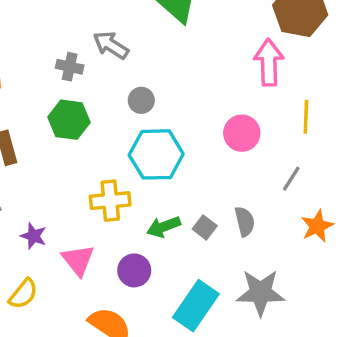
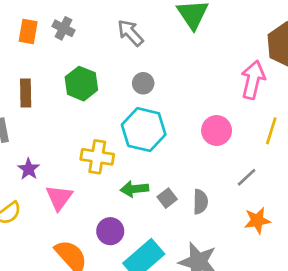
gray cross: (70, 67) -> (64, 28), moved
purple circle: (134, 270) -> (110, 231), moved

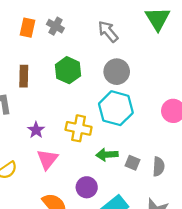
gray circle: (143, 83) -> (117, 72), size x1.5
purple star: (29, 169) -> (36, 130), moved
gray square: (167, 198) -> (132, 163), turned -32

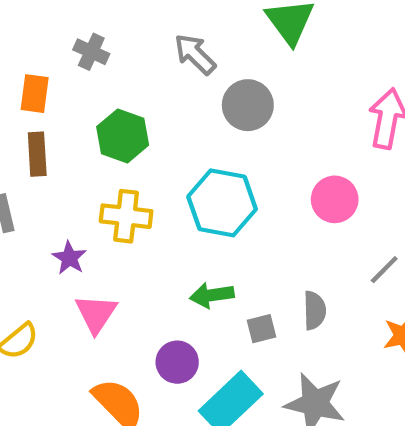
orange rectangle: (27, 28) -> (35, 94), moved
gray circle: (117, 72) -> (248, 105), moved
yellow cross: (79, 128) -> (126, 216), moved
gray square: (132, 163) -> (261, 329), moved, turned -32

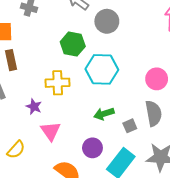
green hexagon: (123, 136) -> (73, 44), moved
pink circle: (335, 199) -> (157, 79), moved
gray semicircle: (315, 310) -> (154, 113), size x1.4

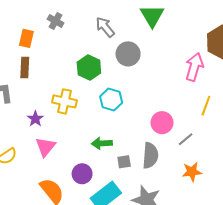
cyan hexagon: (102, 69) -> (111, 100), size x0.7

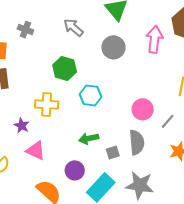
gray circle: (128, 54) -> (113, 47), moved
pink arrow: (194, 67) -> (154, 39), moved
pink triangle: (45, 147) -> (36, 151), turned -35

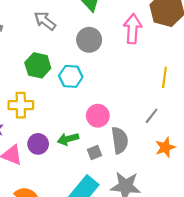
cyan hexagon: (91, 95) -> (71, 76), moved
pink circle: (143, 109) -> (98, 116), moved
purple circle: (75, 170) -> (38, 144), moved

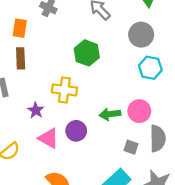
cyan hexagon: (71, 76) -> (150, 68), moved
green arrow: (68, 139) -> (110, 114), moved
gray square: (95, 153) -> (131, 147), turned 32

